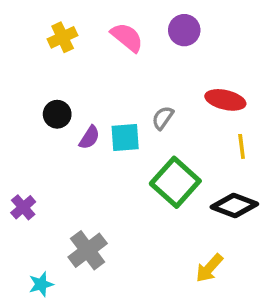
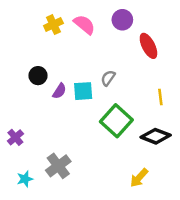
yellow cross: (63, 37) -> (53, 25), moved
red ellipse: (225, 100) -> (148, 46), moved, turned 50
cyan star: (41, 284) -> (25, 179), moved

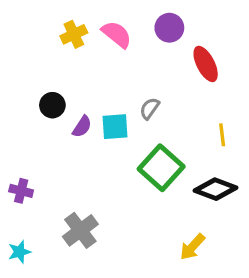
purple cross: (15, 137) -> (21, 191), turned -35
cyan star: (25, 179) -> (19, 252), moved

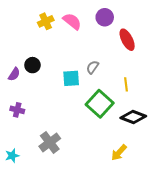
purple semicircle: (82, 127) -> (14, 74), moved
yellow line: (222, 135) -> (126, 84), moved
purple cross: (21, 191) -> (17, 110), moved

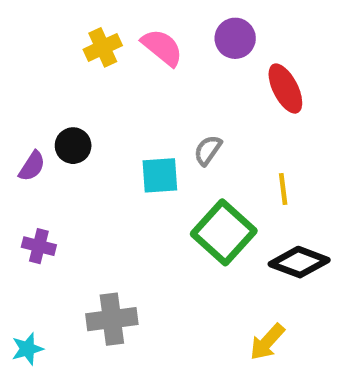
gray cross: (50, 142) -> (112, 319), turned 30

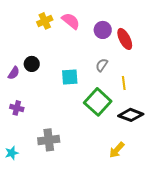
purple circle: (235, 38) -> (103, 30), moved
gray semicircle: (208, 150) -> (102, 65), moved

